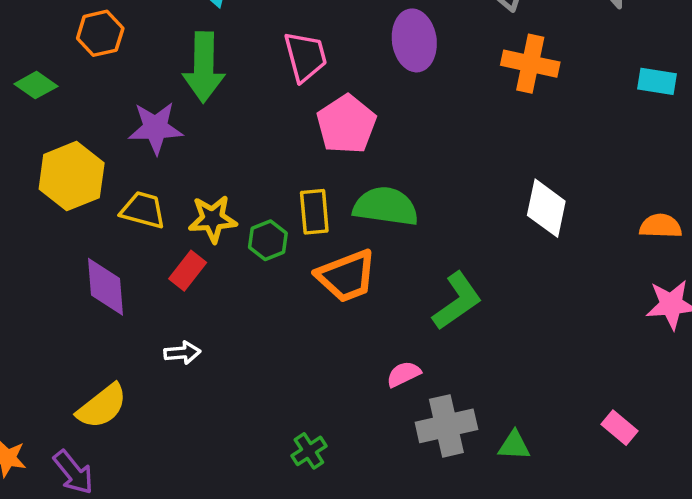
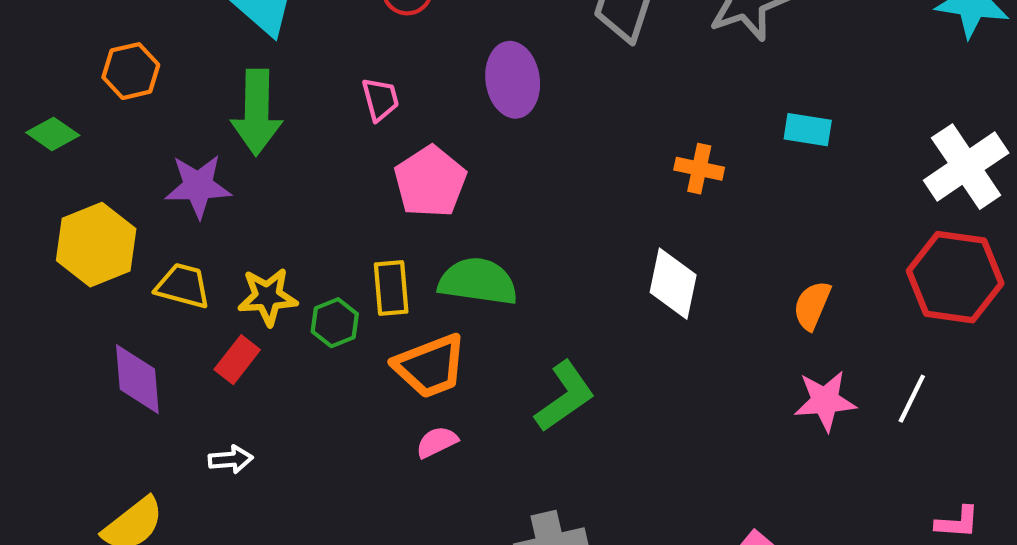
pink trapezoid: (305, 56) -> (380, 99), size x0.7
orange cross: (530, 64) -> (699, 169), moved, size x0.7
orange semicircle: (661, 226) -> (812, 305), turned -69
pink semicircle: (404, 374) -> (437, 442), moved

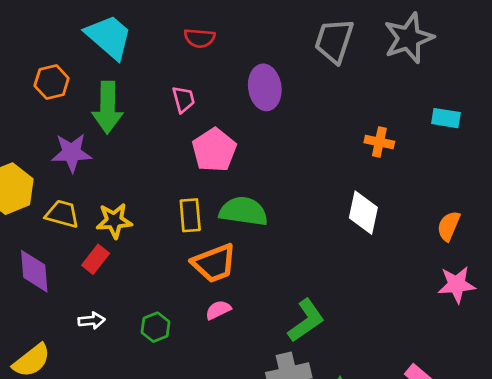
orange hexagon: (131, 71) -> (52, 82), moved
green hexagon: (335, 323) -> (156, 327), moved
green L-shape: (565, 396) -> (306, 321), moved

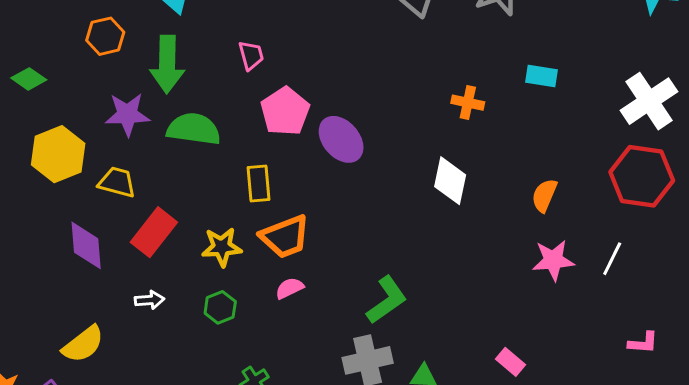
purple ellipse: (265, 87) -> (341, 139), moved, turned -33
green semicircle: (243, 211) -> (194, 129), moved
yellow star: (114, 221) -> (222, 247), moved
red rectangle: (96, 259) -> (154, 232), size x1.5

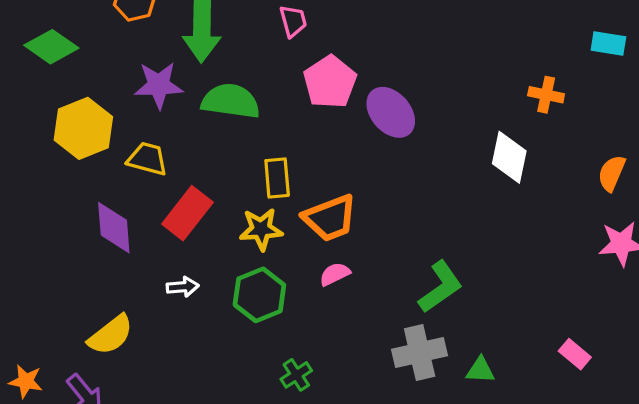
green diamond: (29, 79) -> (51, 47), size x1.4
orange cross: (468, 103) -> (546, 95), moved
yellow rectangle: (259, 184) -> (277, 178), moved
green hexagon: (220, 307) -> (259, 295), size x1.5

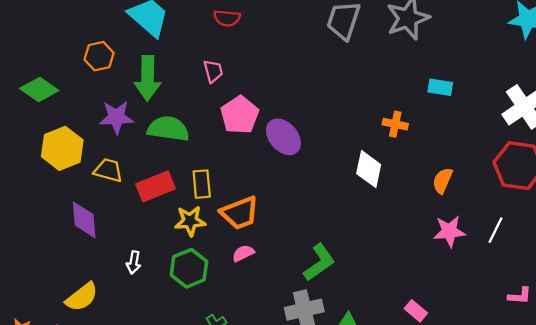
red rectangle: (187, 213) -> (156, 186), moved, turned 30
white arrow: (183, 287) -> (134, 262), turned 105

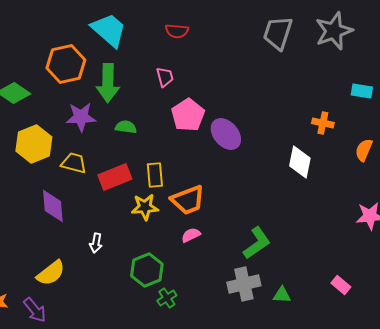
orange hexagon: (99, 56) -> (66, 64), size x1.5
green semicircle: (168, 129) -> (126, 127), size x0.6
orange semicircle: (442, 181) -> (364, 150), moved
green hexagon: (189, 268) -> (147, 270), moved

